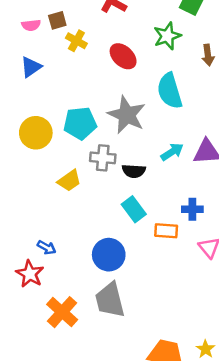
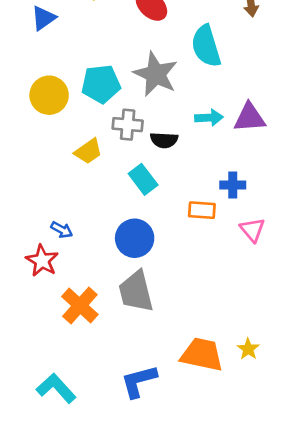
cyan arrow: (172, 152) -> (209, 118), turned 30
cyan rectangle: (134, 209) -> (143, 179), moved

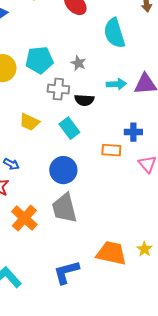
gray star: (156, 74) -> (78, 63), moved, size x0.5
yellow trapezoid: (88, 151) -> (29, 122), moved, turned 60

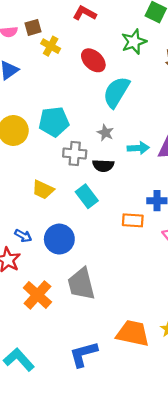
cyan semicircle: (114, 33) -> (116, 92), moved, turned 48
gray star: (78, 63) -> (105, 133), moved
blue circle: (63, 170) -> (59, 239), moved

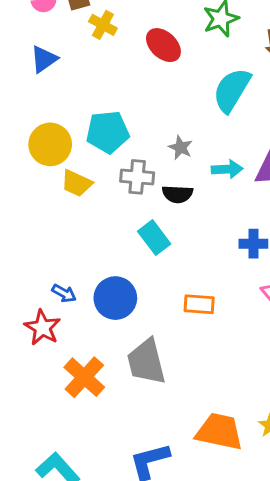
cyan semicircle: (116, 92) -> (232, 90), moved
yellow trapezoid: (43, 190) -> (77, 183), moved
orange rectangle: (133, 220) -> (199, 304), moved

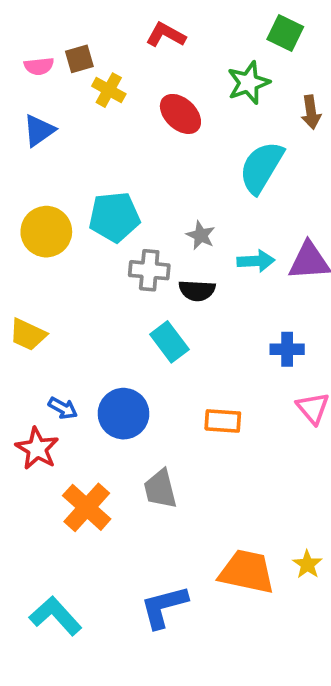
yellow trapezoid: (77, 183) -> (28, 335), moved
gray trapezoid: (146, 362) -> (160, 489), size x0.7

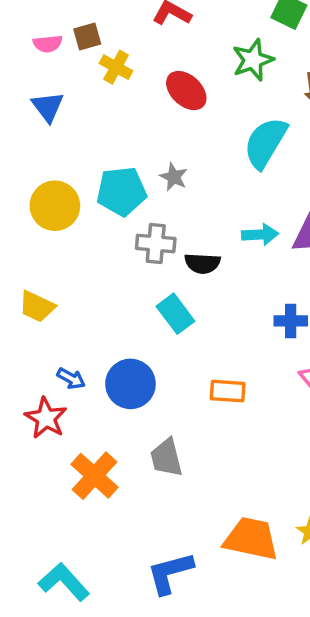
blue triangle: (39, 131) -> (48, 107), turned -32
gray star: (201, 235) -> (174, 177), moved

